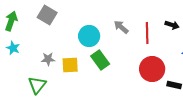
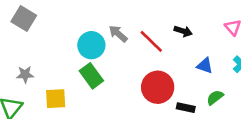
red line: (147, 33) -> (151, 41), turned -45
cyan circle: (89, 36) -> (91, 45), moved
yellow square: (70, 65) -> (56, 99), moved

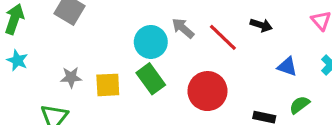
red circle: (158, 87) -> (208, 91), moved
yellow square: (56, 99) -> (108, 85), moved

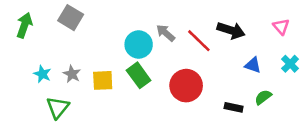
black arrow: (261, 25) -> (231, 30), size x1.5
cyan star: (17, 60) -> (42, 74), moved
gray star: (71, 77) -> (72, 74), turned 30

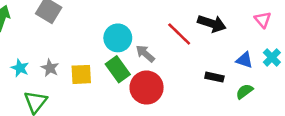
gray arrow: (166, 33) -> (145, 54), moved
blue triangle: (253, 65) -> (244, 60), moved
red circle: (186, 86) -> (147, 88), moved
black rectangle: (234, 107) -> (214, 77), moved

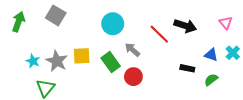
cyan circle: (118, 38) -> (113, 24), moved
gray star: (50, 68) -> (57, 61), size x1.5
yellow square: (81, 74) -> (82, 56), moved
red circle: (147, 88) -> (133, 77), size x0.7

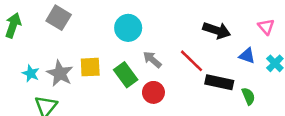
red line: (159, 34) -> (191, 61), moved
blue triangle: (211, 55) -> (247, 56), moved
black rectangle: (187, 68) -> (219, 82), size x1.5
green semicircle: (211, 80) -> (248, 96), turned 104

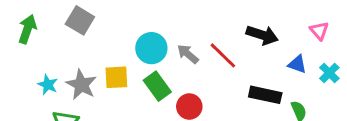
cyan circle: (128, 28) -> (151, 48), moved
gray arrow: (152, 59) -> (188, 54), moved
red line: (191, 61) -> (223, 55), moved

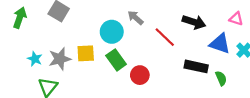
pink triangle: (319, 31) -> (236, 19), turned -32
gray arrow: (188, 54) -> (136, 18), moved
blue triangle: (297, 64) -> (220, 44), size x1.5
gray star: (81, 85) -> (60, 59), turned 30

